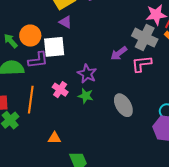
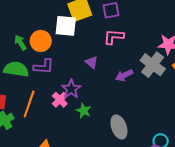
purple triangle: (65, 22) -> (92, 62), moved
white square: (54, 47) -> (66, 26), moved
pink L-shape: (142, 64) -> (114, 37), moved
purple star: (87, 74) -> (71, 89), moved

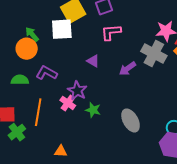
orange circle: (41, 41) -> (27, 49), moved
green arrow: (20, 43) -> (32, 34), moved
purple L-shape: (44, 67) -> (47, 73), turned -145
green semicircle: (16, 69) -> (20, 80), size x0.7

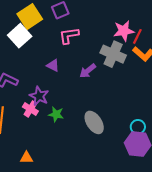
white square: (62, 29) -> (20, 36), turned -35

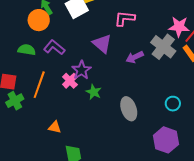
purple triangle: (53, 65) -> (102, 44), size x1.5
cyan circle: (138, 127) -> (173, 104), moved

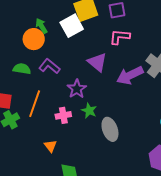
purple arrow: (135, 57) -> (130, 75), size x1.5
pink cross: (70, 81) -> (63, 115), moved, turned 35
gray ellipse: (129, 109) -> (110, 129), moved
orange triangle: (55, 127) -> (50, 146), turned 40

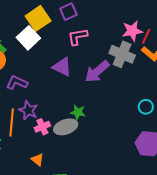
purple star: (77, 89) -> (28, 110), moved
green star: (89, 111) -> (78, 112), moved
gray ellipse: (110, 129) -> (66, 127), moved, turned -75

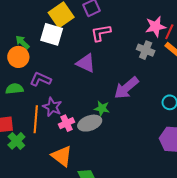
white square: (28, 38) -> (52, 34), turned -30
gray cross: (122, 54) -> (146, 50), size x0.7
purple arrow: (97, 72) -> (126, 88), moved
orange triangle: (37, 160) -> (62, 156), size x1.6

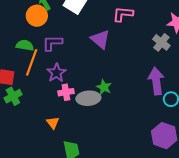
purple L-shape: (40, 79) -> (52, 43), turned -40
purple arrow: (126, 88) -> (156, 81), moved, turned 108
orange line: (36, 119) -> (32, 62), moved
orange triangle: (62, 156) -> (53, 123), size x0.6

